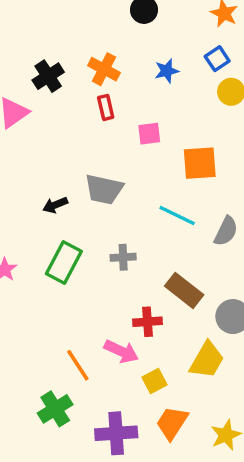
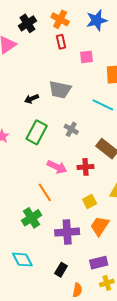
blue star: (167, 71) -> (97, 20), size x1.5
gray cross: (123, 257) -> (71, 129), turned 32
pink arrow: (121, 351) -> (57, 167), moved

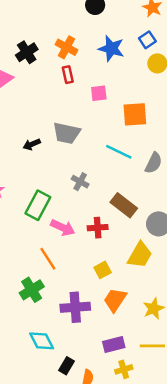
blue star: (97, 20) -> (111, 49), turned 30
green rectangle: (37, 132) -> (38, 205), moved
cyan diamond: (22, 260) -> (42, 341), moved
black rectangle: (61, 270) -> (67, 366), moved

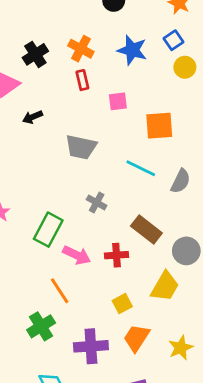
black arrow: (32, 144) -> (33, 117), moved

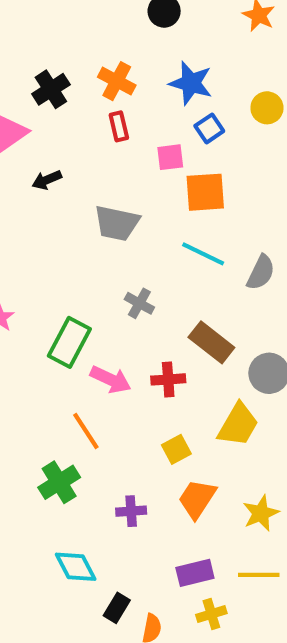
blue square: (173, 40) -> (209, 128), moved
orange square: (159, 126) -> (205, 192), moved
purple cross: (91, 346) -> (131, 511), size x0.6

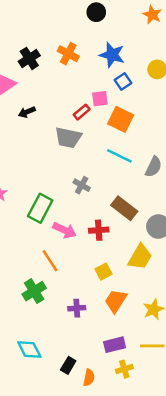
red rectangle: (119, 126) -> (82, 112), moved, turned 63
orange square: (205, 192) -> (121, 119), turned 30
cyan diamond: (76, 567) -> (29, 350), moved

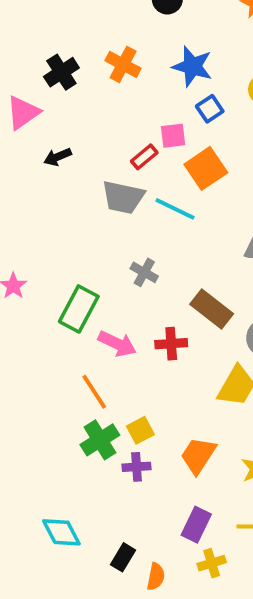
orange square: (121, 119) -> (206, 168), turned 30
cyan line: (119, 156) -> (175, 209), moved
yellow square: (104, 272) -> (140, 430), moved
green cross: (34, 291) -> (100, 440), moved
purple rectangle: (115, 345) -> (196, 525), turned -50

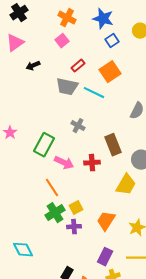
black cross: (61, 72) -> (19, 13), moved
pink square: (173, 136) -> (62, 41), moved, turned -32
brown rectangle: (212, 309) -> (113, 145), turned 30
cyan diamond: (61, 532) -> (23, 250), moved

